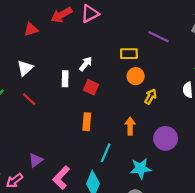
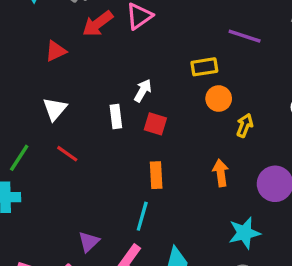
cyan line: (106, 153) -> (142, 216), moved

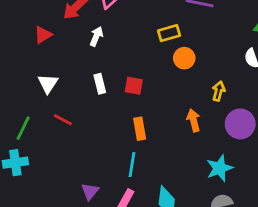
white arrow: (143, 91) -> (96, 36), moved
yellow arrow: (245, 125) -> (219, 91), moved

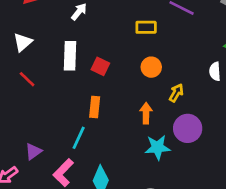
orange circle: (184, 58) -> (151, 67), moved
white rectangle: (100, 84) -> (70, 56), size x1.5
cyan star: (219, 168) -> (158, 147), moved

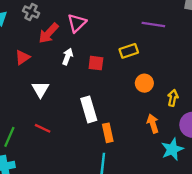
white triangle: (23, 42) -> (40, 89), moved
white rectangle: (70, 56) -> (89, 109), moved
red square: (100, 66) -> (96, 63), moved

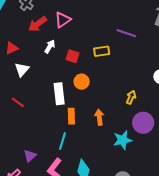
red triangle: (22, 57) -> (12, 48), moved
orange circle: (144, 83) -> (82, 82), moved
orange arrow: (153, 124) -> (99, 117), moved

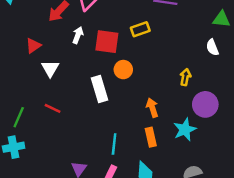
red square: (72, 56) -> (107, 42), size x1.5
orange rectangle: (71, 116) -> (151, 137), moved

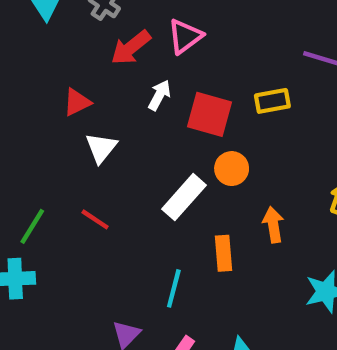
white rectangle: (100, 89) -> (184, 197), turned 50
orange arrow: (152, 108) -> (273, 225), moved
orange rectangle: (151, 137) -> (223, 253), moved
cyan line: (114, 144) -> (174, 288), moved

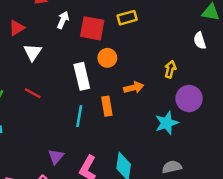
white rectangle: (184, 197) -> (82, 76), turned -50
orange arrow: (273, 225) -> (134, 88), turned 90
cyan line: (174, 288) -> (79, 116), moved

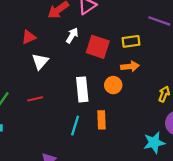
orange circle: (107, 58) -> (113, 85), moved
orange arrow: (134, 88) -> (130, 66), moved
red line: (33, 93) -> (35, 99), turned -49

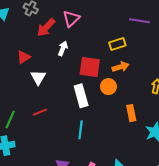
red square: (98, 47) -> (90, 67), moved
orange rectangle: (102, 120) -> (131, 113), moved

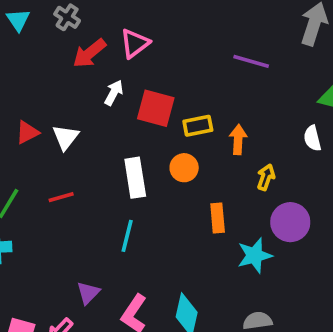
yellow rectangle: (117, 44) -> (198, 126), moved
red triangle: (24, 57) -> (27, 132), moved
red square: (90, 67) -> (156, 108), moved
orange arrow: (121, 67) -> (238, 140), moved, turned -77

